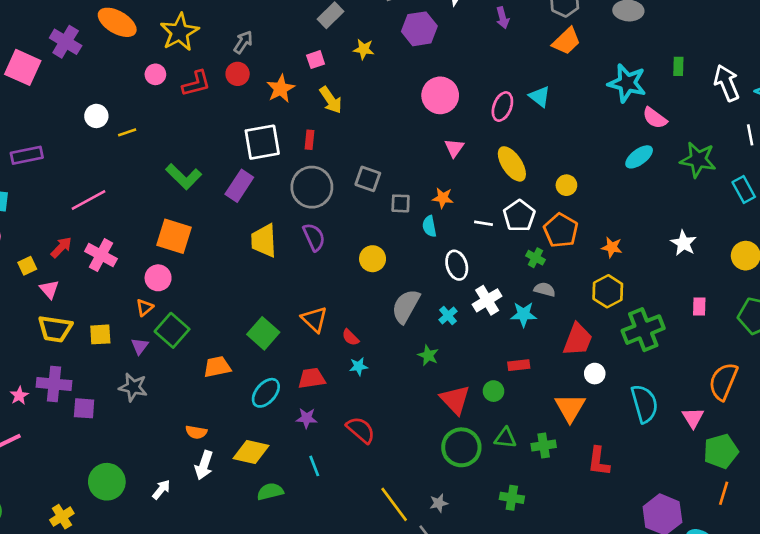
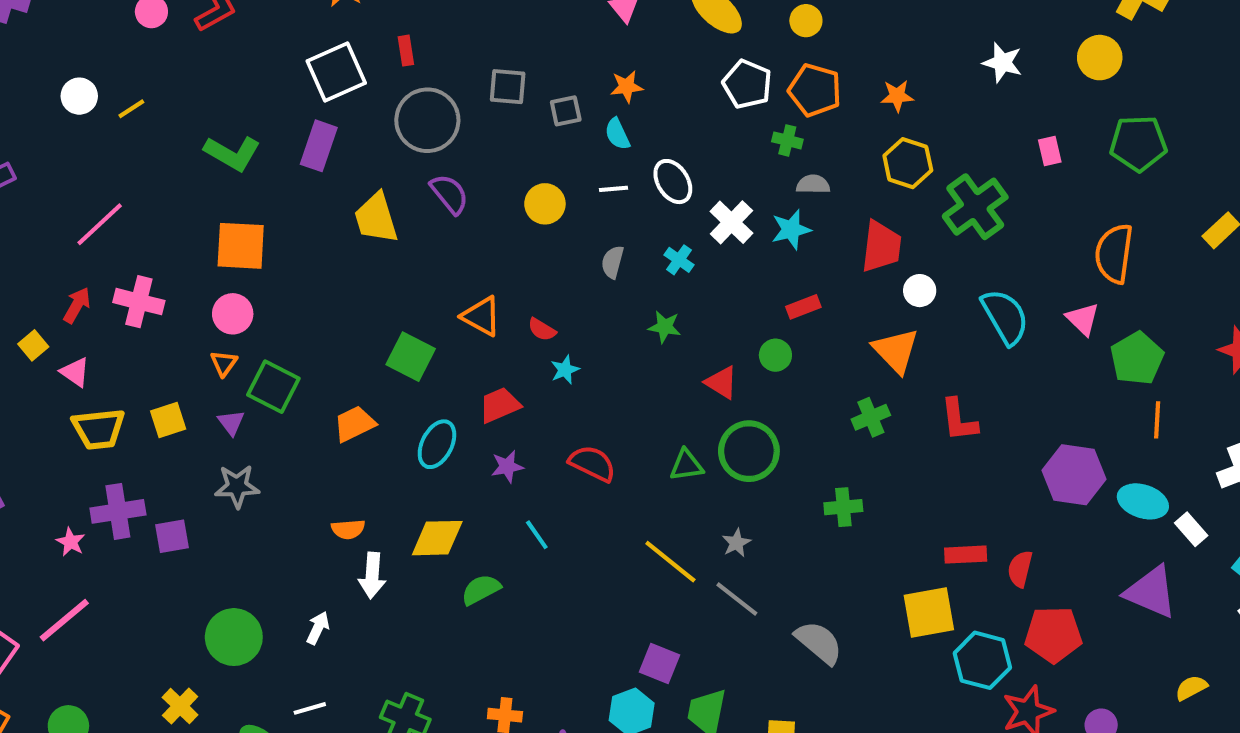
white line: (483, 223) -> (613, 189), moved
gray semicircle: (406, 306) -> (613, 262), size x0.6
red triangle: (455, 400) -> (721, 382), size x0.7
green triangle: (505, 438) -> (686, 465), moved

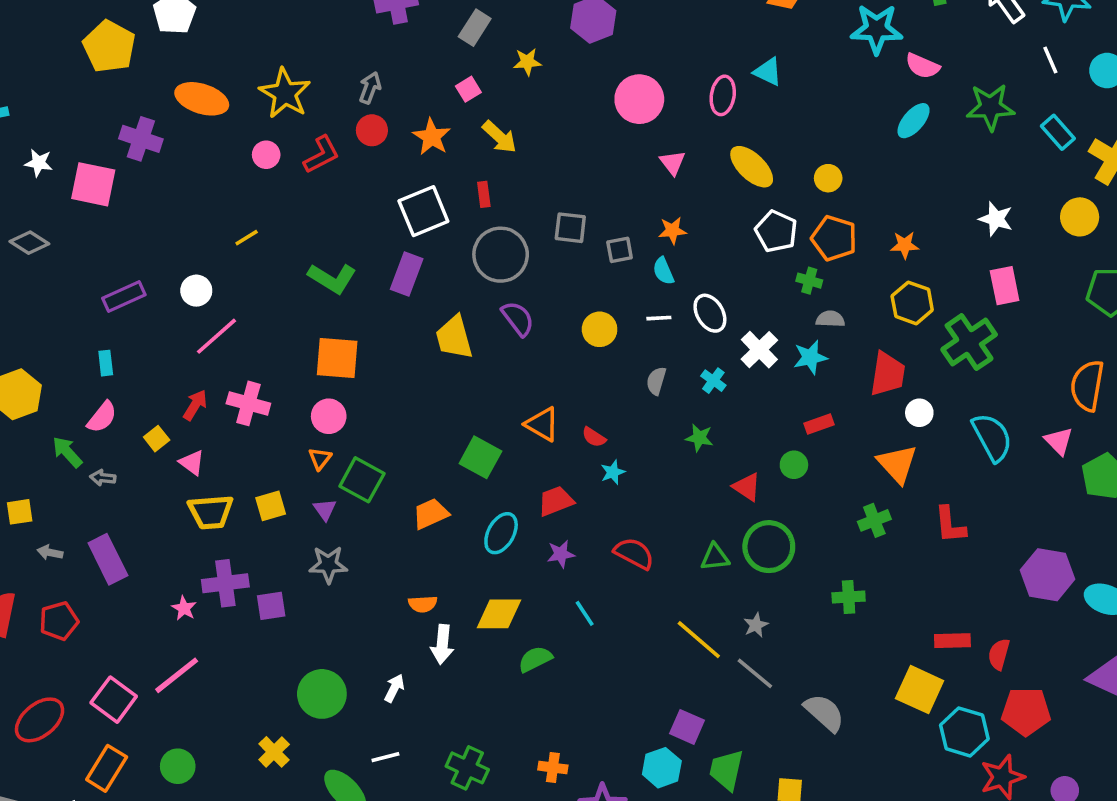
white circle: (79, 96) -> (196, 291), moved
pink rectangle: (1050, 151) -> (1005, 286), moved, size x1.5
yellow square: (929, 613) -> (920, 690), turned 33

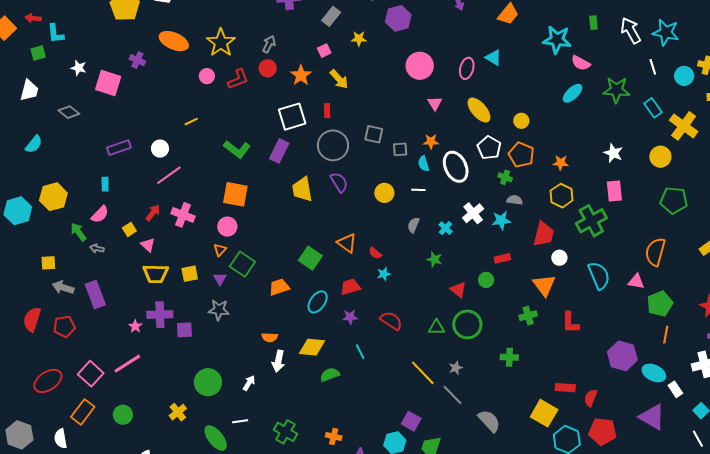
purple cross: (141, 139) -> (137, 60), size x0.7
white ellipse: (710, 313) -> (456, 167), moved, size x1.4
pink triangle: (1059, 441) -> (636, 281), turned -42
gray arrow: (50, 552) -> (63, 287), size x1.5

